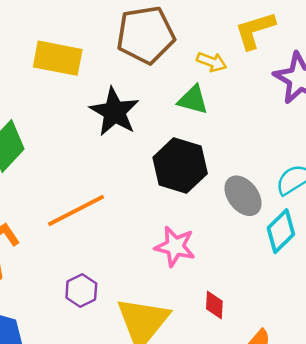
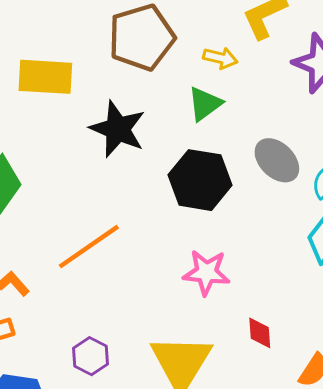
green triangle: (193, 100) -> (205, 104), turned -44
gray ellipse: (243, 196) -> (277, 160), moved
purple hexagon: (81, 291) -> (90, 356), moved

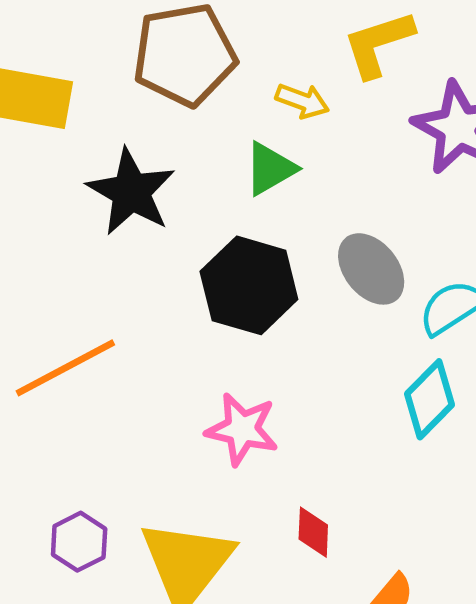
purple hexagon: (90, 356) -> (79, 542), moved

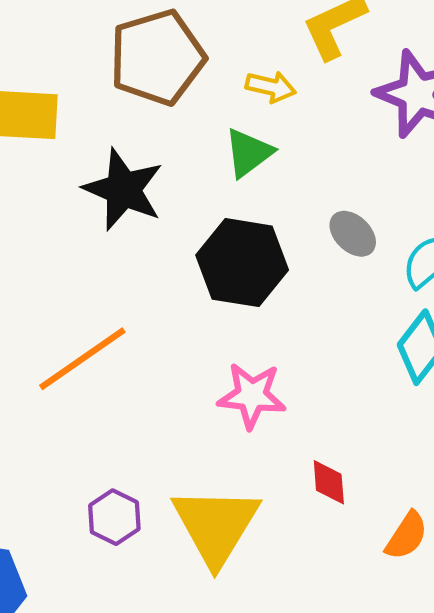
gray ellipse: (371, 269) -> (353, 234), size x0.7

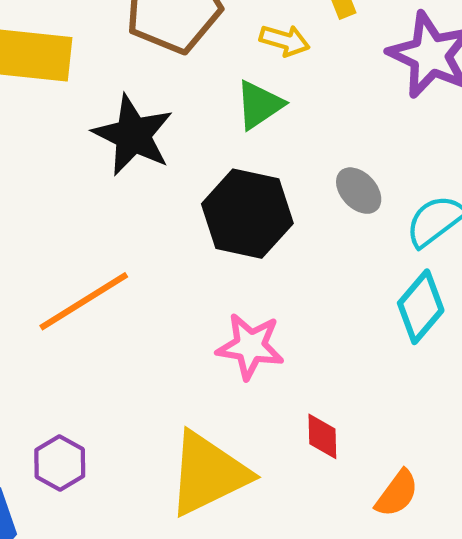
purple hexagon: (114, 517) -> (60, 463), moved
yellow triangle: (216, 525) -> (208, 474), turned 30

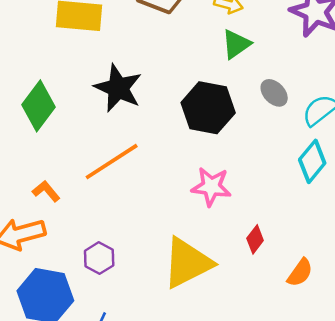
green triangle: (259, 105) -> (236, 44), moved
black star: (133, 135) -> (118, 88), moved
red diamond: (322, 436) -> (255, 239), turned 40

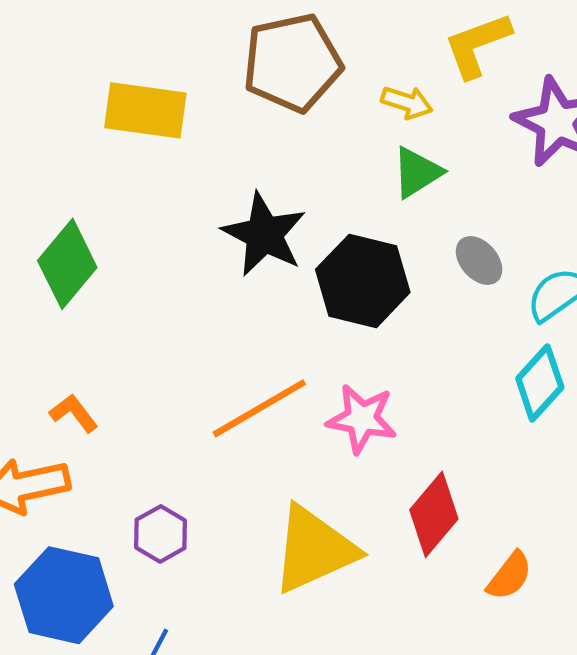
black star: (118, 88) -> (264, 234), moved
orange line: (112, 162) -> (259, 408), moved
red diamond: (255, 239) -> (434, 514), size x1.6

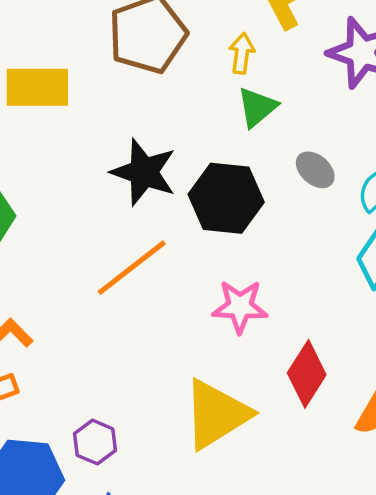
yellow arrow: (407, 102) -> (242, 53), turned -93
orange line: (259, 408) -> (132, 268), moved
purple hexagon: (161, 534) -> (95, 442), moved

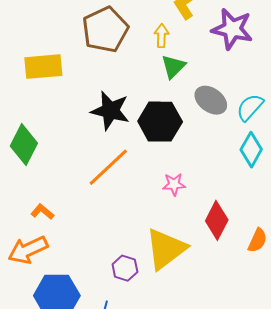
gray ellipse: (315, 170) -> (211, 100), size x1.4
pink star: (240, 306) -> (174, 184), size x0.7
purple hexagon: (95, 442) -> (125, 268), moved

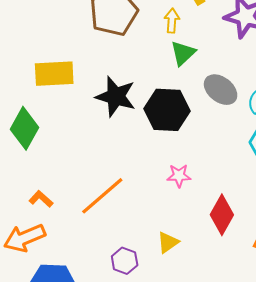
yellow rectangle: (43, 67) -> (54, 74), moved
orange line: (108, 167) -> (102, 196), moved
yellow triangle: (166, 249) -> (168, 242), size x0.5

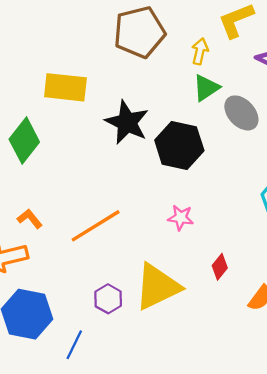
gray ellipse: (221, 90) -> (241, 113), moved
red diamond: (222, 215) -> (220, 267), size x0.6
yellow triangle: (168, 242) -> (157, 287), size x2.0

